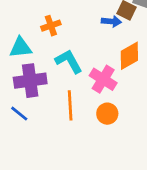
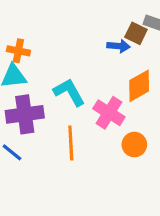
orange cross: (51, 26) -> (18, 51), moved, turned 30
orange circle: (107, 114) -> (134, 145), moved

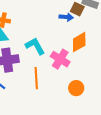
orange circle: (134, 145) -> (76, 88), moved

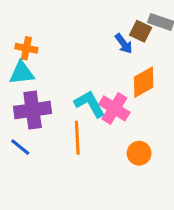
blue arrow: (66, 17) -> (124, 44), turned 48
cyan L-shape: (35, 46) -> (90, 104), moved

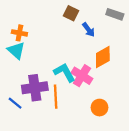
brown square: (141, 31) -> (71, 13), moved
cyan triangle: (22, 73) -> (16, 50), turned 48
purple cross: (33, 110) -> (35, 88), moved

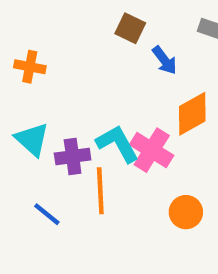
cyan triangle: (16, 50) -> (32, 139), moved
purple cross: (35, 88) -> (73, 156), moved, size x0.7
blue line: (15, 103) -> (47, 214), moved

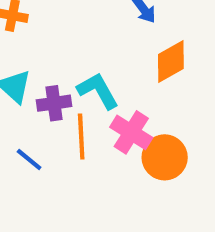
pink cross: (152, 150) -> (131, 132), moved
orange circle: (186, 212) -> (165, 157), size x1.4

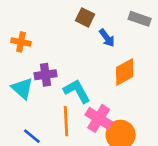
purple cross: (54, 103) -> (45, 75), moved

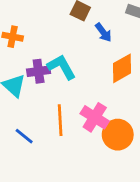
cyan L-shape: (77, 91) -> (62, 67), moved

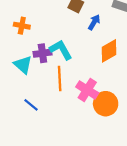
blue arrow: (103, 32) -> (94, 22), turned -112
orange line: (60, 120) -> (60, 78), moved

